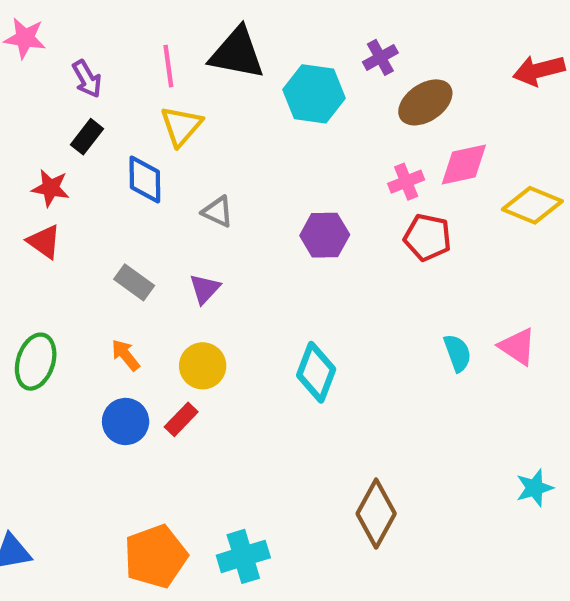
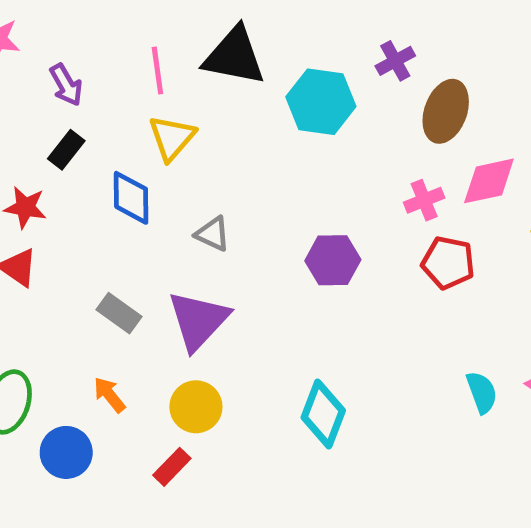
brown ellipse: (425, 102) -> (446, 111), turned -36
purple triangle: (205, 289) -> (198, 320), size x1.8
blue circle: (126, 421) -> (66, 452), moved

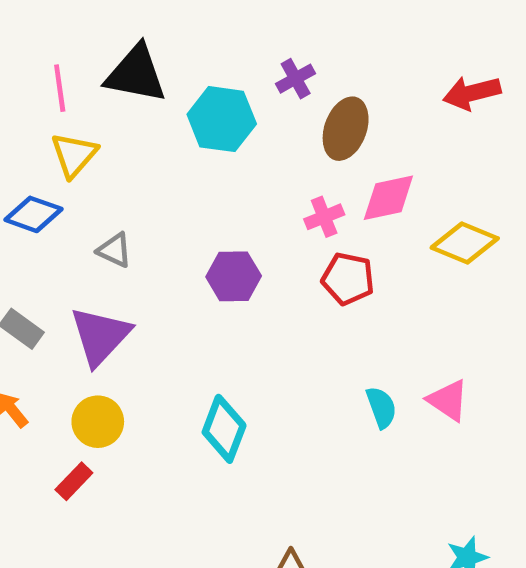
blue diamond: (131, 198) -> (33, 214), turned -70

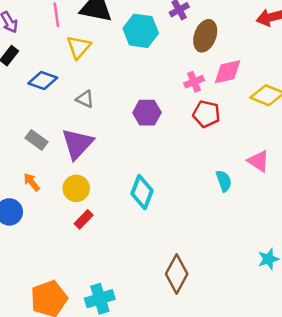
yellow triangle: (74, 155) -> (79, 47), moved
pink triangle: (448, 400) -> (259, 161), moved
red rectangle: (74, 481) -> (84, 219), moved

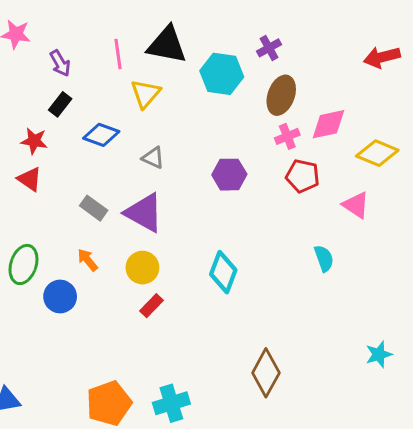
brown ellipse: (205, 36) -> (281, 95), moved
purple triangle: (77, 144) -> (144, 213), turned -44
pink triangle: (259, 161) -> (356, 205), moved

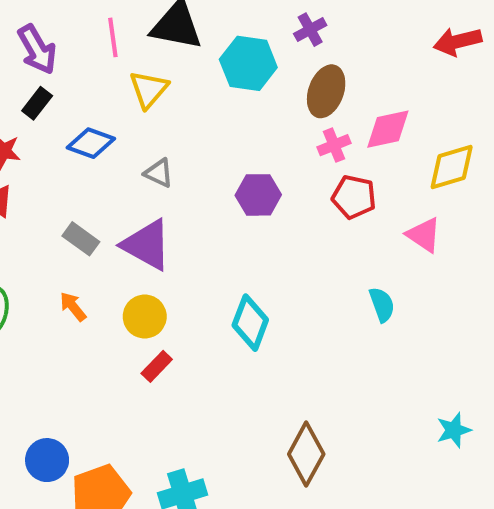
purple arrow: (60, 63) -> (37, 49), size x1.4
yellow diamond: (377, 153) -> (452, 167), turned -39
blue circle: (60, 297) -> (47, 460), moved

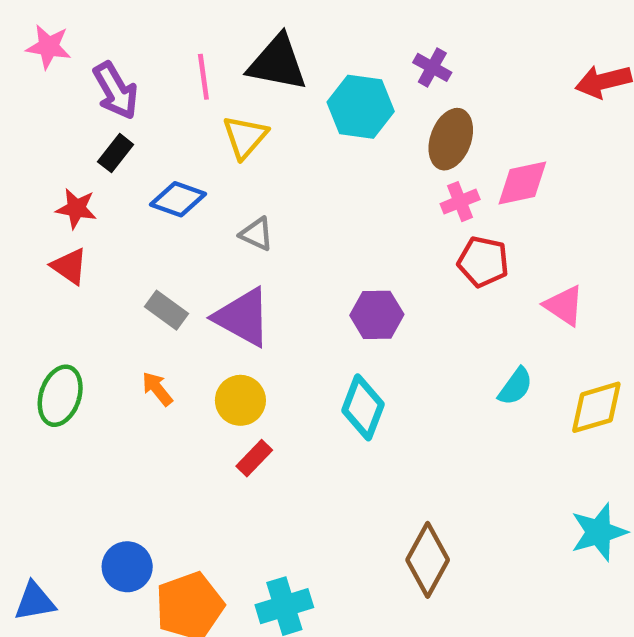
purple cross: (310, 30) -> (432, 67), turned -32
yellow diamond: (452, 167) -> (596, 407), moved
purple hexagon: (258, 195) -> (377, 315), moved
cyan semicircle: (382, 305) -> (515, 386), turned 56
cyan star: (454, 430) -> (599, 532), size x1.4

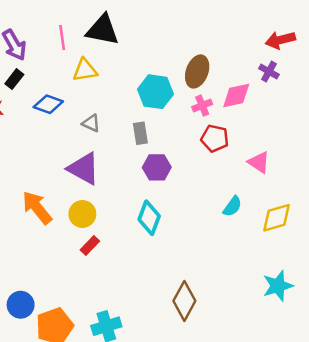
purple cross: (432, 67) -> (269, 72), moved
cyan hexagon: (361, 107) -> (155, 92), moved
yellow triangle: (245, 137) -> (85, 70), turned 40
gray rectangle: (166, 310) -> (140, 133), moved, turned 45
orange arrow: (157, 389) -> (37, 208), size x1.8

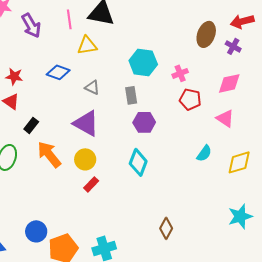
brown ellipse: (197, 72) -> (206, 34), moved
black rectangle: (14, 79) -> (31, 125), moved
pink diamond: (236, 95) -> (229, 83), moved
brown diamond: (184, 301) -> (166, 228), size x0.7

